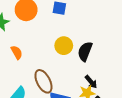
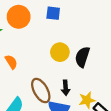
black arrow: (91, 82) -> (66, 88), moved, turned 40

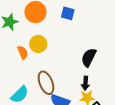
yellow circle: (60, 52) -> (38, 44), moved
black arrow: (66, 88) -> (85, 83), moved

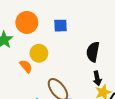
blue square: (68, 13) -> (61, 26), moved

